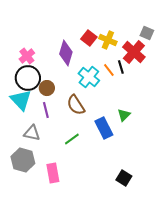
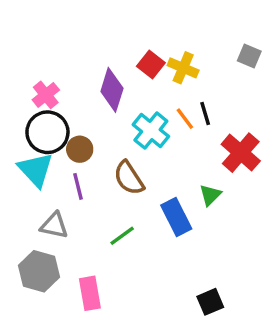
red cross: (134, 52) -> (241, 153), moved
black square: (124, 178) -> (210, 302), turned 35

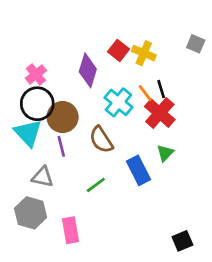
brown circle: (80, 149) -> (63, 117), size x1.5
red cross: (241, 153) -> (160, 113), moved
black square: (210, 302) -> (182, 241), moved

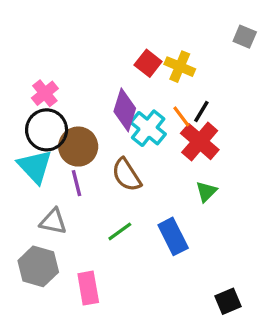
gray square: (196, 44) -> (245, 37), moved
purple diamond: (88, 70) -> (125, 110), moved
black line: (161, 89) -> (201, 112), turned 48
blue rectangle: (138, 170) -> (173, 236), moved

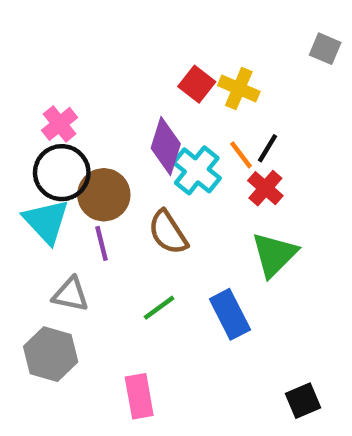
red cross: (200, 142) -> (265, 188), size x0.7
green triangle: (206, 191) -> (274, 255), size x1.6
pink rectangle: (88, 288) -> (139, 396), moved

